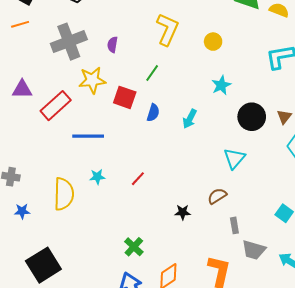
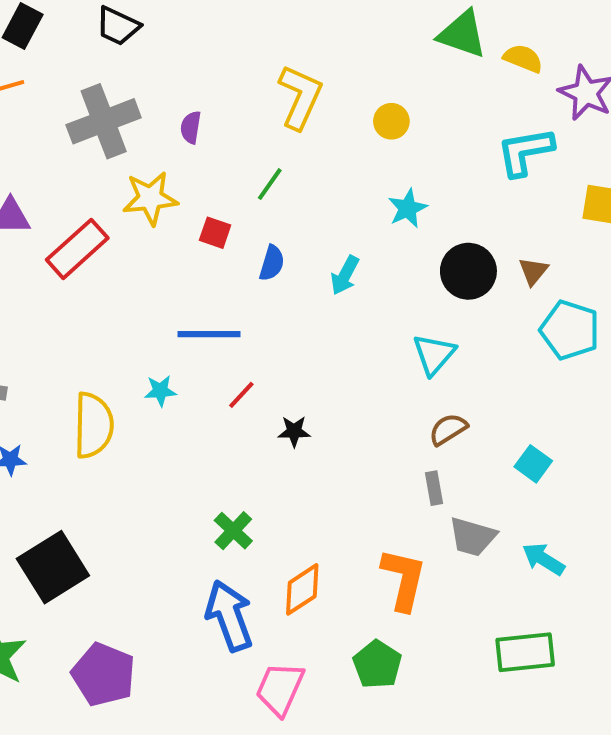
red square: (125, 97) -> (215, 233), size x0.7
blue line: (88, 136) -> (209, 334), moved
brown semicircle: (217, 196) -> (448, 429), moved
black star: (183, 212) -> (294, 431), moved

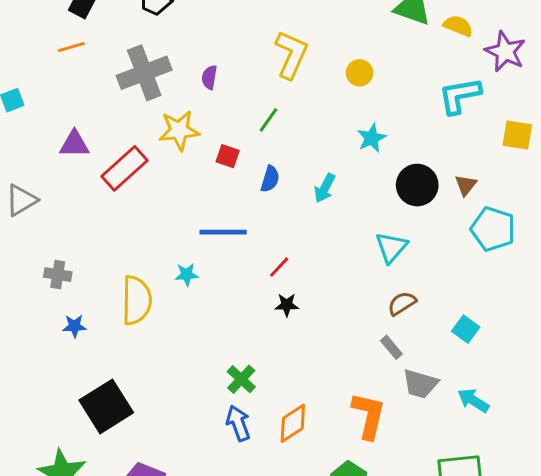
red line: (241, 395) -> (279, 267), moved
gray rectangle: (434, 488) -> (391, 347), turned -30
blue arrow: (229, 616) -> (238, 423), moved, size x0.7

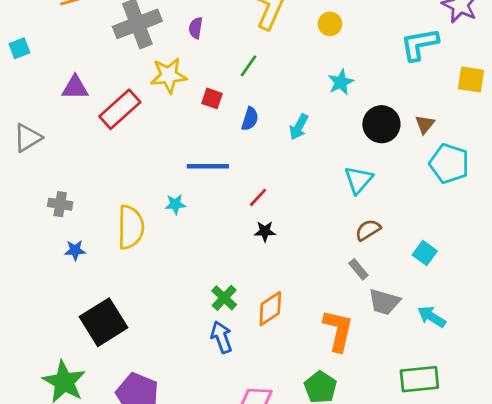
orange diamond: (293, 423) -> (270, 309), moved

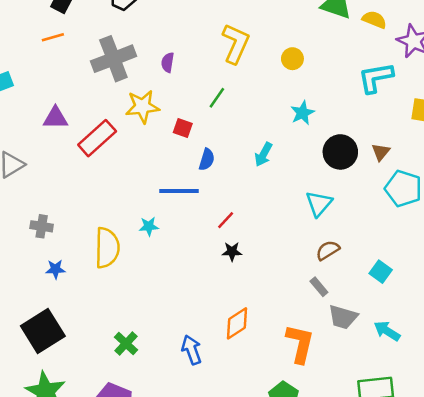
blue semicircle: (250, 119) -> (207, 160), moved
green cross: (224, 298) -> (126, 344), moved
black square: (104, 322) -> (43, 331), moved

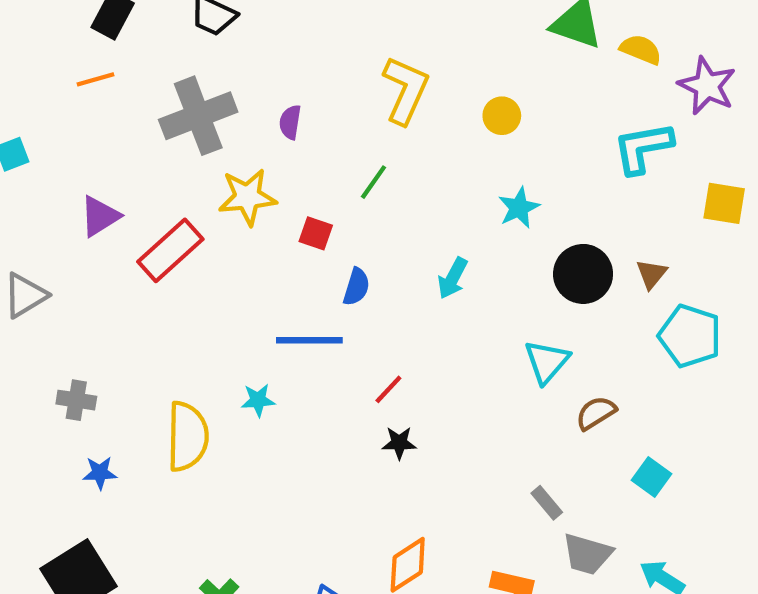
purple triangle: (55, 118) -> (100, 216), turned -32
brown semicircle: (328, 250) -> (596, 413), moved

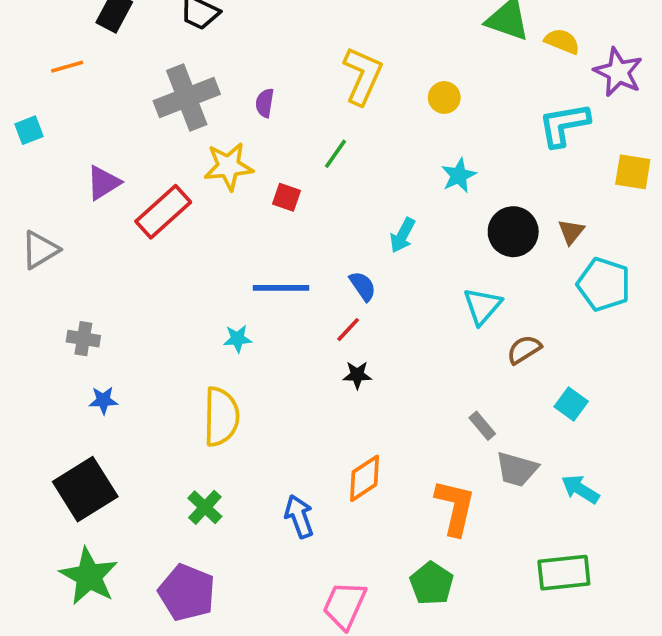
orange line: (96, 79) -> (67, 67), moved
blue semicircle: (356, 287) -> (363, 286), moved, turned -52
yellow semicircle: (187, 436) -> (221, 417), moved

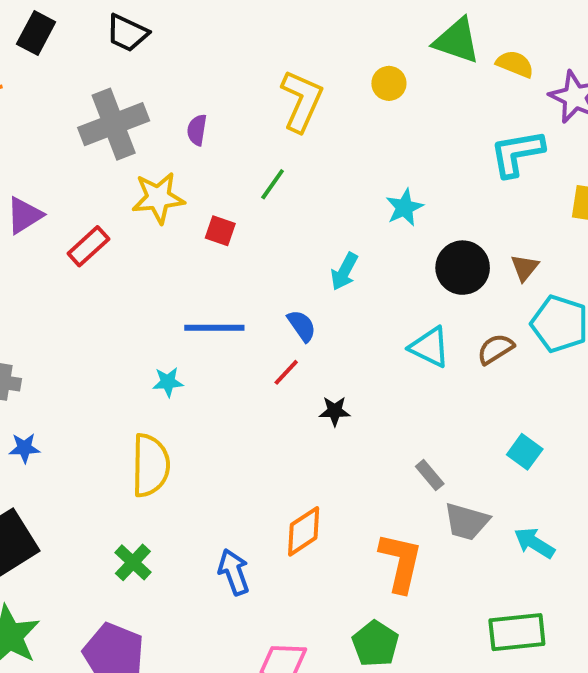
yellow circle: (444, 98) -> (389, 83), moved
red rectangle: (163, 212) -> (88, 246), size x0.7
cyan triangle: (482, 306) -> (430, 347), turned -45
brown semicircle: (524, 350) -> (496, 349), moved
black star: (357, 375) -> (335, 411), moved

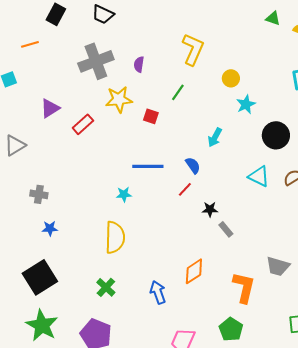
green triangle: (457, 41) -> (273, 18), size x0.6
yellow circle: (389, 83) -> (231, 78), moved
gray rectangle: (430, 475) -> (226, 229), moved

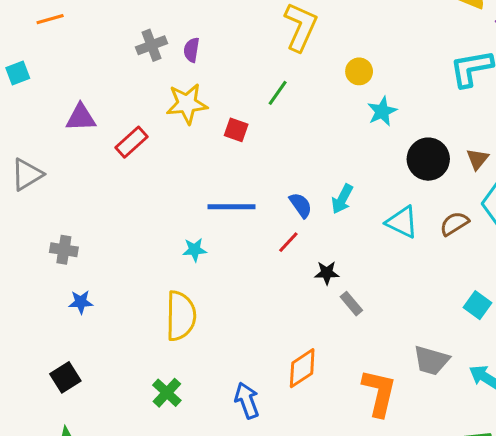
gray cross: (96, 61) -> (152, 45), size x0.6
purple semicircle: (139, 64) -> (191, 50), moved
purple triangle: (50, 108) -> (81, 118), turned 30
cyan arrow: (215, 137) -> (342, 199), moved
black square: (40, 277) -> (65, 377), size x0.6

